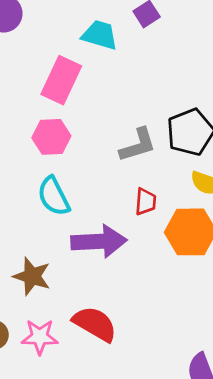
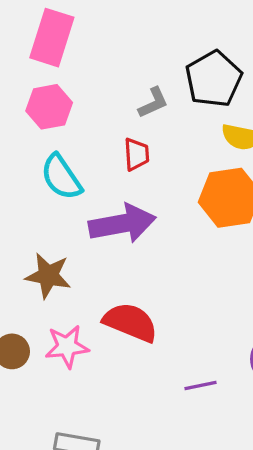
gray L-shape: (138, 145) -> (153, 103), size x0.7
red trapezoid: (145, 202) -> (136, 154), moved

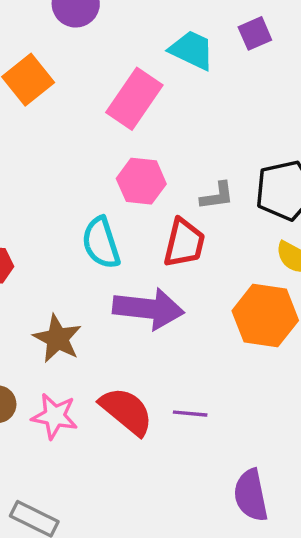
pink hexagon: (49, 107) -> (141, 181), moved
red trapezoid: (136, 154) -> (184, 243), size x1.4
purple line: (200, 385) -> (190, 414), moved

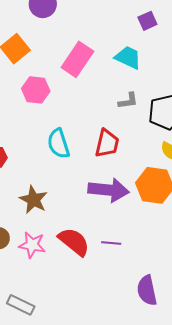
cyan trapezoid: (192, 50) -> (128, 57), moved
pink hexagon: (141, 181) -> (36, 90), moved
gray L-shape: (217, 196) -> (128, 101), moved
purple arrow: (148, 309) -> (109, 190), moved

